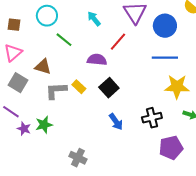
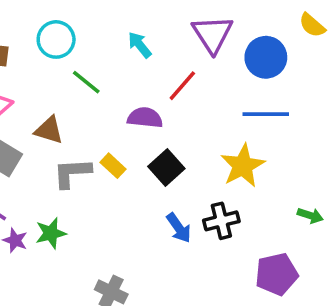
yellow star: (177, 87) -> (243, 166), moved, turned -30
black cross: (152, 118) -> (221, 221), moved

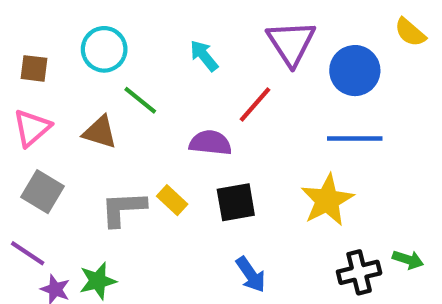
brown triangle: (49, 130) -> (100, 132), moved
black square: (166, 167) -> (236, 202), turned 32
black cross: (221, 221) -> (359, 272), moved

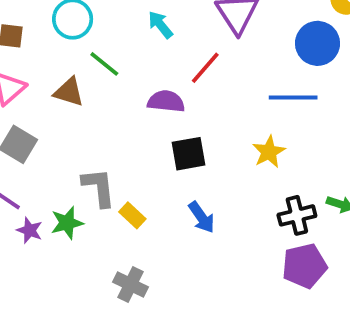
blue circle: (355, 71) -> (317, 43), moved
yellow rectangle: (172, 200) -> (132, 215), moved
yellow star: (327, 200) -> (269, 152), size x0.7
gray L-shape: (123, 209) -> (99, 187), moved, turned 87

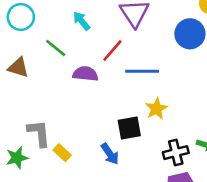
green line: (104, 64) -> (56, 48), moved
blue line: (293, 98) -> (142, 71), moved
black square: (188, 154) -> (129, 128), moved

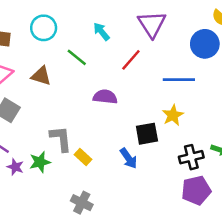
blue line: (142, 71) -> (179, 80), moved
purple semicircle: (85, 74) -> (105, 97), moved

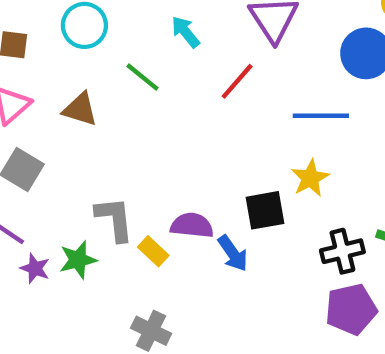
purple semicircle: (105, 97) -> (192, 225), moved

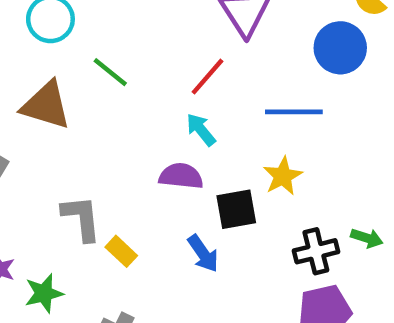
cyan arrow: (185, 32) -> (201, 130), moved
brown triangle: (80, 109) -> (46, 105), size x1.4
purple semicircle: (192, 225) -> (181, 176), moved
green star: (78, 260) -> (44, 293), moved

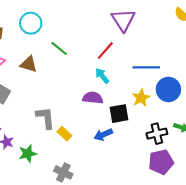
blue circle: (340, 48) -> (168, 89), moved
brown triangle: (46, 105) -> (29, 64), size x0.7
blue arrow: (203, 254) -> (103, 135), turned 102

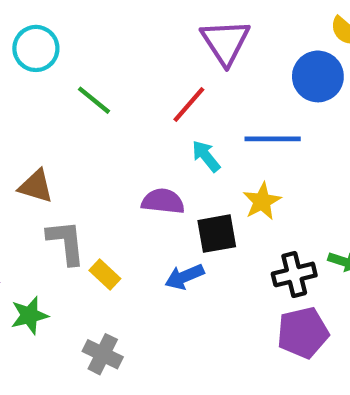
brown triangle: (29, 64) -> (36, 186), moved
cyan arrow: (102, 76) -> (206, 156), moved
blue circle: (168, 89) -> (318, 76), moved

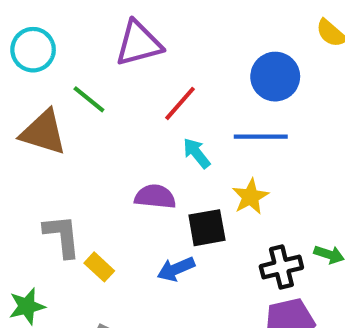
purple triangle: (225, 42) -> (139, 43), moved, turned 48
blue circle: (318, 76) -> (275, 77), moved
brown triangle: (36, 186) -> (43, 132), moved, size x1.4

